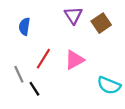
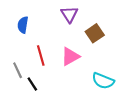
brown square: (101, 23) -> (95, 33), moved
red line: (43, 59) -> (41, 55), turned -48

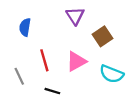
cyan semicircle: (103, 81) -> (112, 74), moved
black line: (32, 84) -> (52, 91), moved, turned -40

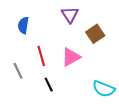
cyan semicircle: (112, 74) -> (104, 89), moved
black line: (52, 91) -> (49, 85), turned 48

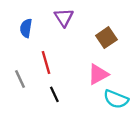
purple triangle: (70, 15) -> (64, 17), moved
pink triangle: (71, 57) -> (98, 74), moved

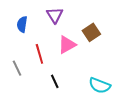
pink triangle: (98, 74) -> (67, 45), moved
black line: (54, 94) -> (55, 81), moved

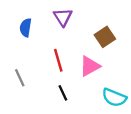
pink triangle: (67, 45) -> (90, 66), moved
red line: (39, 54) -> (58, 60), moved

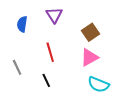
pink triangle: (90, 66) -> (89, 57), moved
black line: (63, 93) -> (46, 80), moved

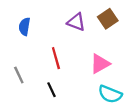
purple triangle: (54, 15) -> (76, 22), moved, turned -36
brown square: (90, 32) -> (108, 19), moved

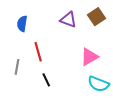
red line: (56, 58) -> (38, 52), moved
gray line: (19, 75) -> (17, 67), turned 35

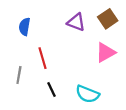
pink triangle: (89, 57) -> (105, 52), moved
cyan semicircle: (98, 84) -> (87, 94), moved

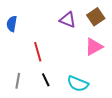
blue semicircle: (25, 27) -> (12, 24), moved
gray line: (19, 75) -> (18, 81), moved

